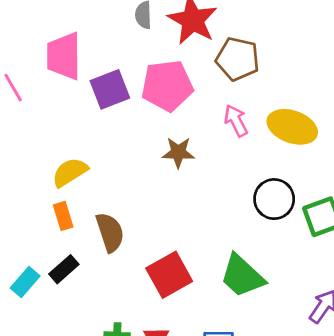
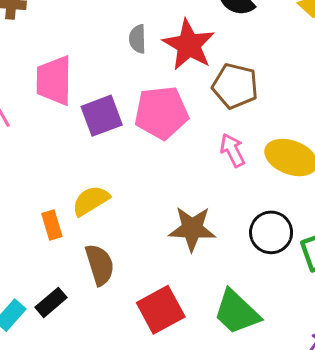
brown star: (178, 152) -> (192, 229), moved, size x1.4
yellow semicircle: (70, 172) -> (91, 201), moved
orange rectangle: (63, 216) -> (52, 225), moved

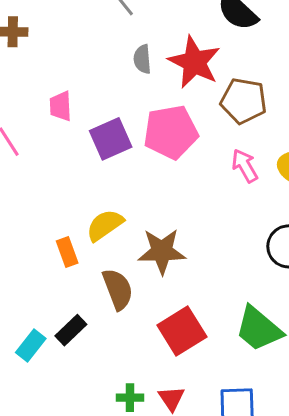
pink trapezoid: (54, 80) -> (61, 106), size x0.6
brown star: (192, 229) -> (162, 251), moved

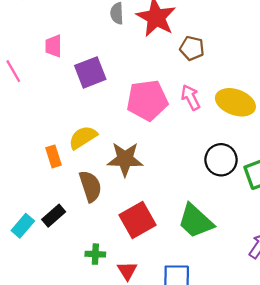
brown pentagon: (244, 101) -> (192, 48), size x0.7
pink pentagon: (171, 132) -> (147, 100), moved
green cross: (130, 398) -> (95, 254), moved

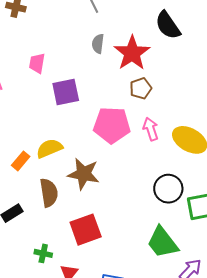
brown pentagon: (192, 48) -> (141, 88), moved, turned 30
orange rectangle: (53, 156) -> (21, 161), turned 48
green trapezoid: (196, 221) -> (163, 242), moved

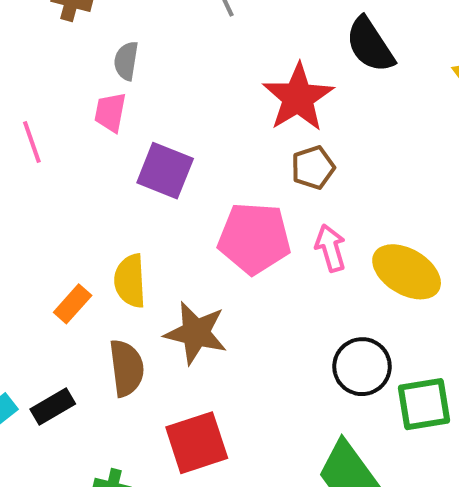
gray semicircle: (98, 44) -> (126, 61), moved
purple square: (66, 92) -> (165, 171), turned 32
yellow semicircle: (49, 148) -> (130, 281), turned -72

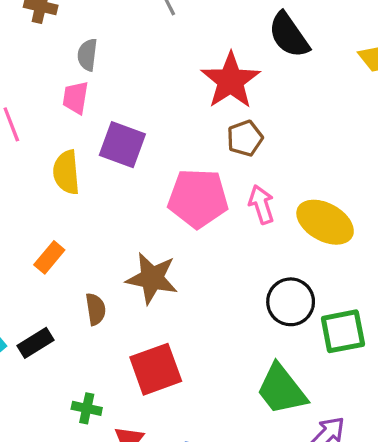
yellow semicircle: (130, 281) -> (66, 172), moved
brown semicircle: (126, 368) -> (96, 309), size x0.7

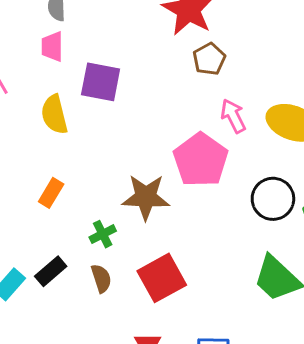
pink pentagon: (198, 198) -> (201, 160), moved, turned -30
brown semicircle: (96, 309) -> (101, 278), moved
green cross: (87, 408) -> (103, 234), moved, turned -30

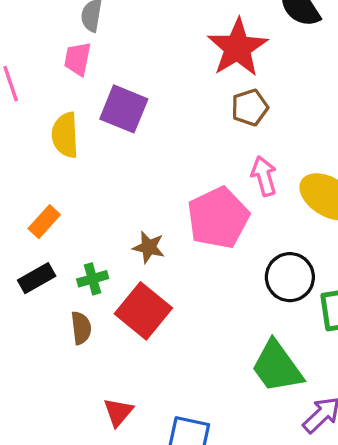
brown star: (146, 197) -> (149, 247), size x0.6
black rectangle: (51, 271) -> (37, 278), moved
red square: (162, 278) -> (143, 311), moved, turned -33

